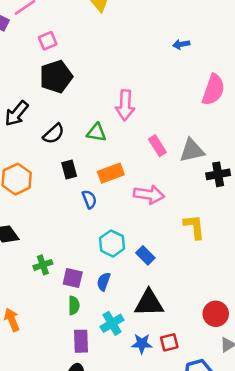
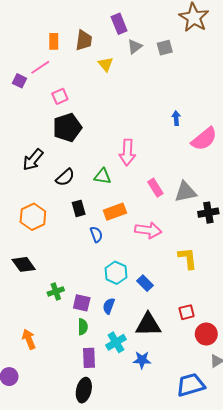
blue arrow: (181, 44) -> (176, 118), moved, turned 96
pink semicircle: (213, 90) -> (204, 139), turned 32
red square: (169, 342) -> (187, 312), moved

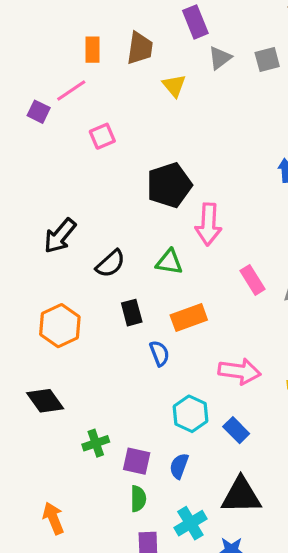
black pentagon: (67, 128) -> (169, 185), moved
pink arrow: (148, 230) -> (239, 371), moved

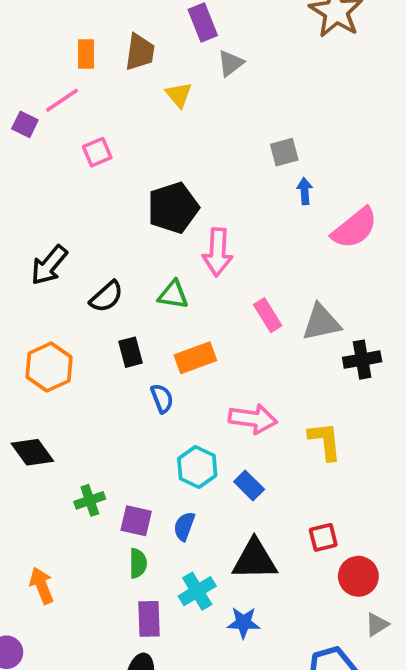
gray square: (267, 59) -> (284, 152), moved

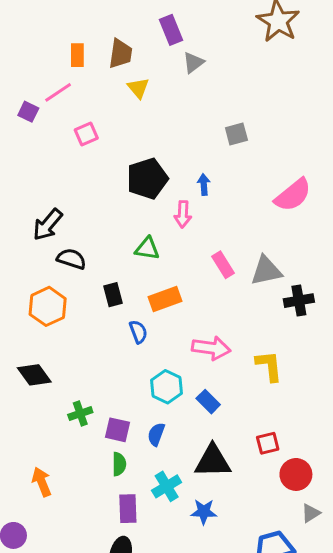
yellow triangle: (179, 95) -> (138, 88), moved
blue arrow: (305, 191) -> (204, 185), moved
pink arrow: (218, 252) -> (183, 214), size x0.7
black semicircle: (106, 297) -> (71, 259), moved, turned -120

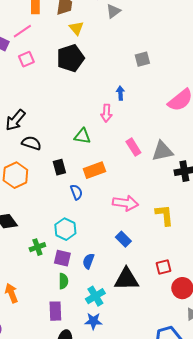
pink square: (86, 134) -> (26, 59), moved
black pentagon: (147, 179) -> (70, 58), moved
cyan hexagon: (167, 387) -> (65, 229), moved
purple rectangle: (128, 509) -> (55, 311), moved
blue star: (204, 512) -> (93, 321), moved

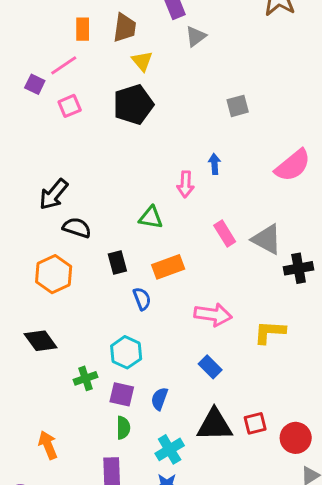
blue arrow: (120, 93) -> (214, 164), moved
gray triangle: (162, 151) -> (267, 239), turned 40
yellow L-shape: (164, 215) -> (270, 332), turned -80
red square: (163, 267) -> (255, 423), moved

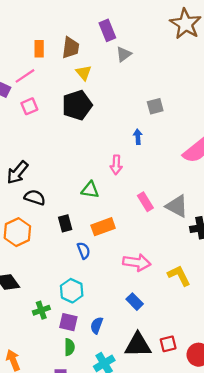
blue arrow: (214, 164) -> (138, 137), moved
yellow L-shape: (270, 332) -> (179, 275), turned 60

